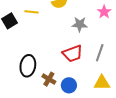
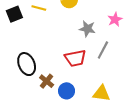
gray line: (100, 53) -> (103, 50), moved
black ellipse: (28, 66) -> (27, 64), turned -40

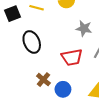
black ellipse: (27, 64) -> (32, 42), moved

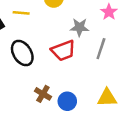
red trapezoid: (72, 57) -> (63, 51), moved

